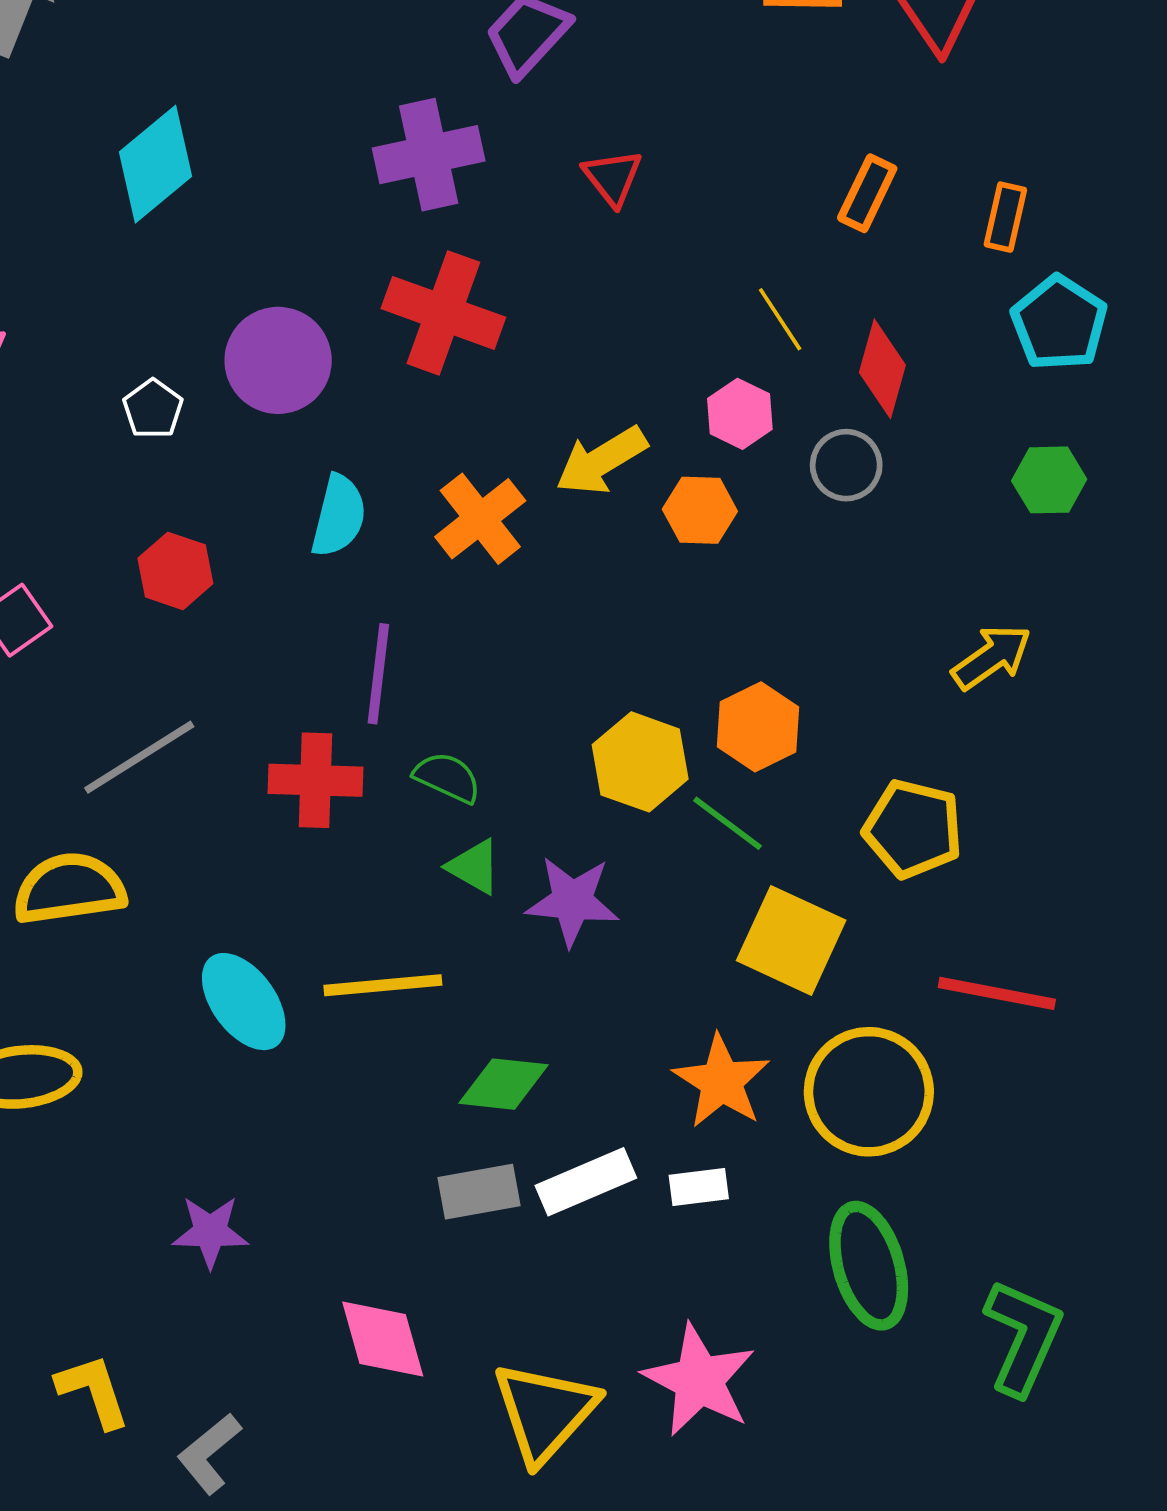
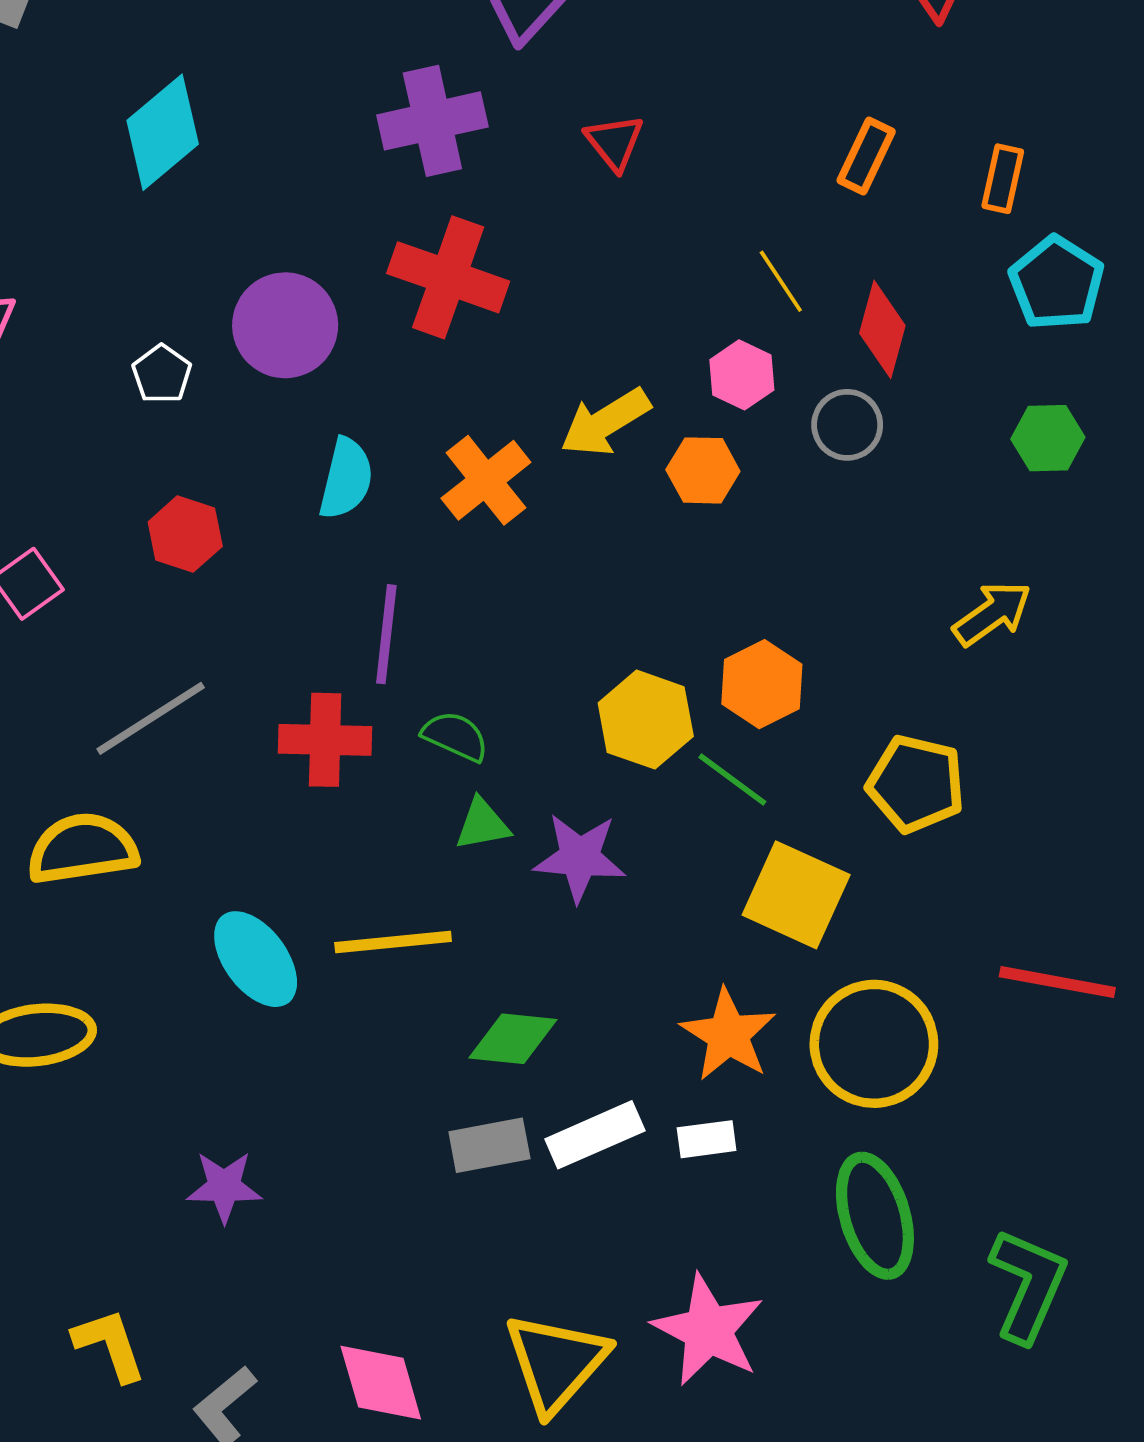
green triangle: (474, 867) -> (482, 824), turned -40
red line: (997, 993) -> (1057, 982), moved
pink diamond: (383, 1339) -> (381, 1383), moved

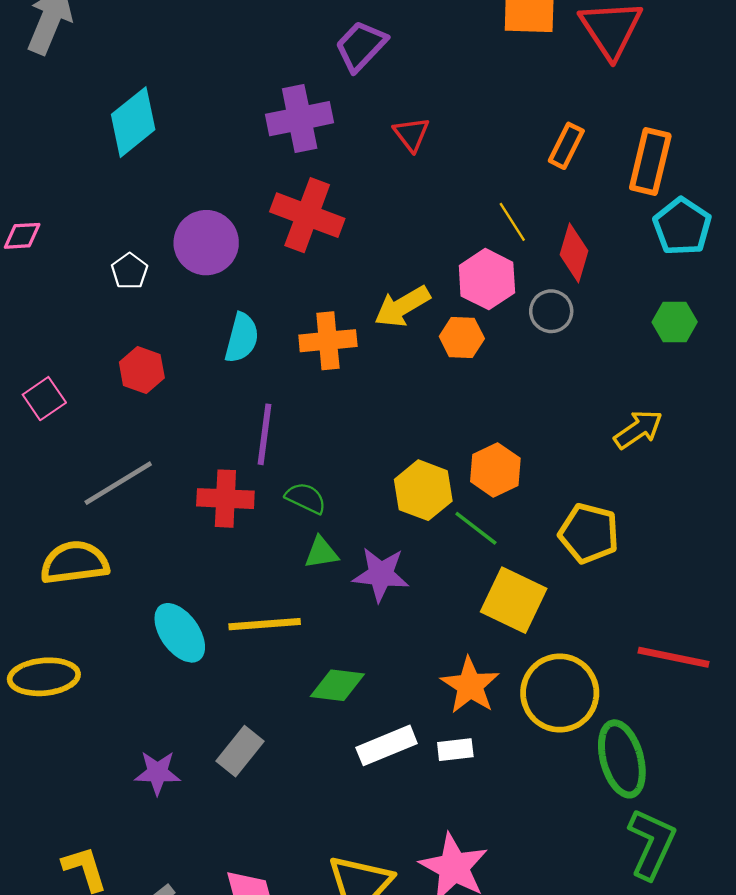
orange rectangle: (1003, 179) -> (650, 162), size x1.6
pink hexagon: (742, 375) -> (487, 279), size x1.4
orange cross: (486, 480) -> (328, 341), turned 32
gray rectangle: (489, 1145) -> (240, 751), moved, turned -42
green ellipse: (875, 1216) -> (622, 759), moved

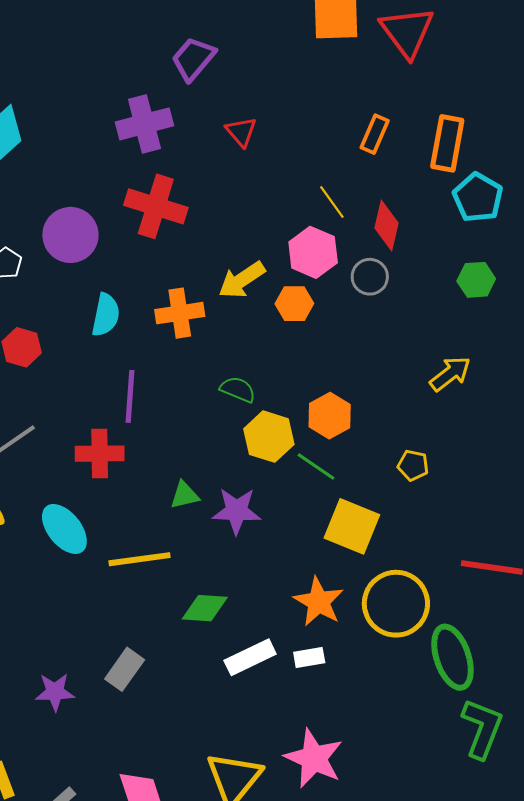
green semicircle: (306, 498) -> (238, 389), moved
yellow pentagon: (589, 533) -> (413, 465), size x0.6
cyan ellipse: (180, 633) -> (64, 529), moved

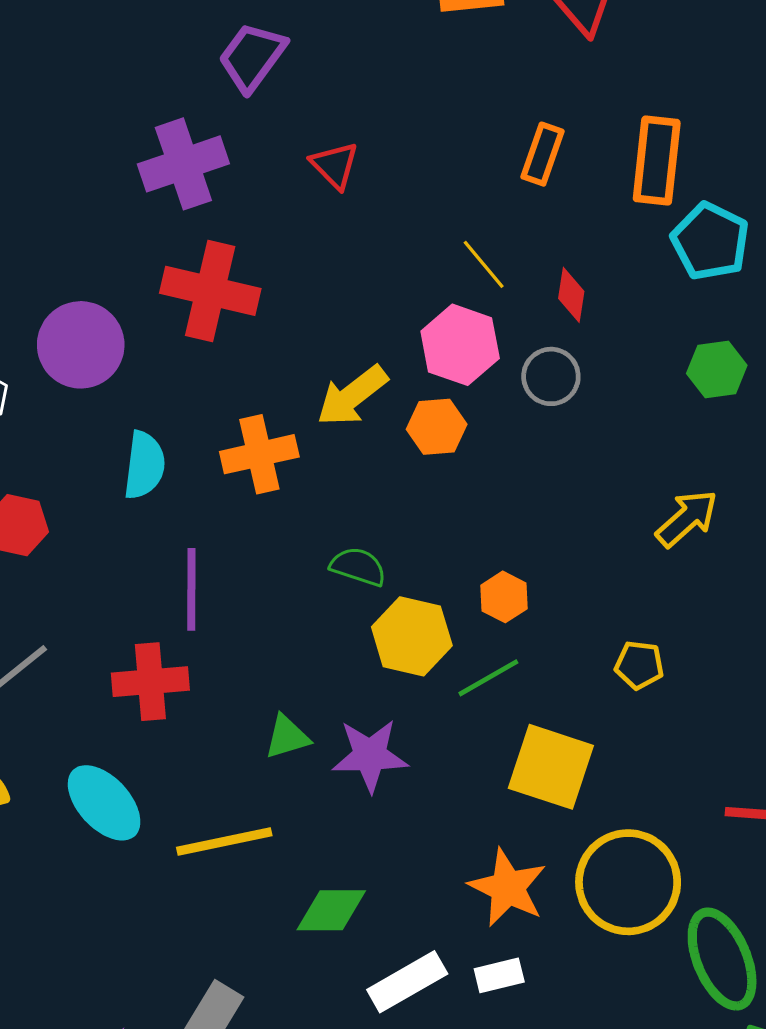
red diamond: (387, 226) -> (571, 295), size x0.7
orange hexagon: (330, 416) -> (504, 597), size x0.7
green line: (316, 467) -> (488, 678), turned -60

